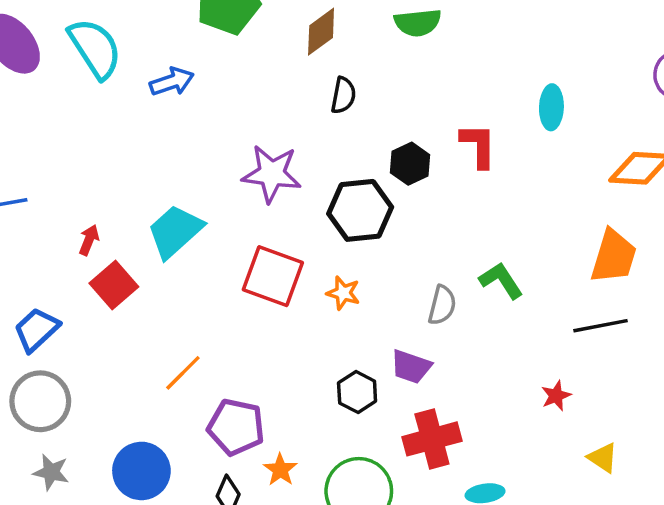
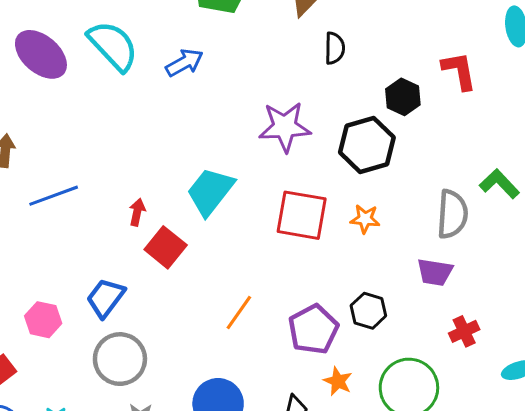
gray semicircle: (442, 305) -> (452, 214), size x1.4
black hexagon: (357, 392) -> (368, 311), moved
purple pentagon: (236, 427) -> (313, 329), moved, turned -30
red cross: (432, 439) -> (464, 331), size x0.6

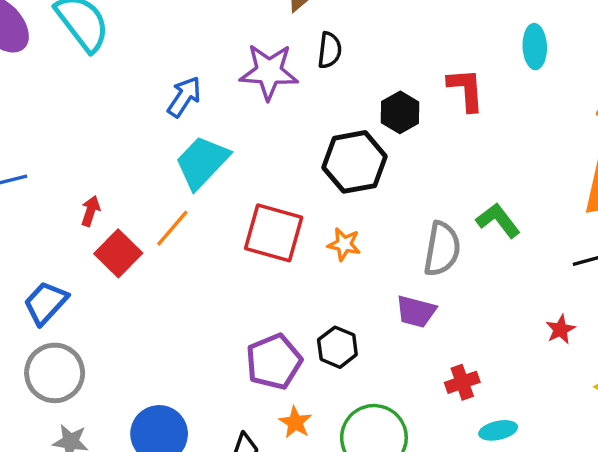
blue arrow: (184, 63) -> (184, 97), moved, turned -33
purple star: (285, 127) -> (269, 72), moved
cyan trapezoid: (210, 191) -> (202, 162), moved
orange line: (239, 312) -> (172, 228), moved
red cross: (464, 331) -> (462, 382), moved

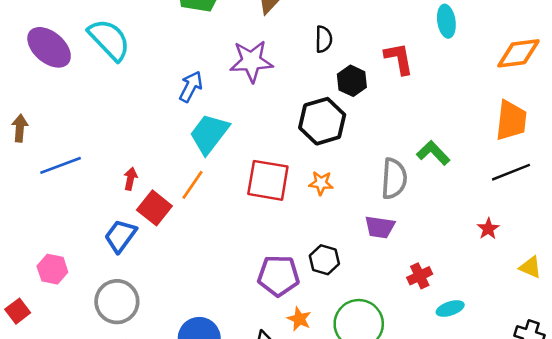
black semicircle: (330, 50) -> (324, 39), moved
blue trapezoid: (46, 303) -> (120, 236), moved
purple pentagon: (274, 362) -> (278, 276), turned 30

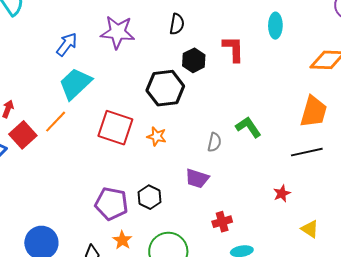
gray semicircle: (394, 179) -> (214, 142), size x0.6

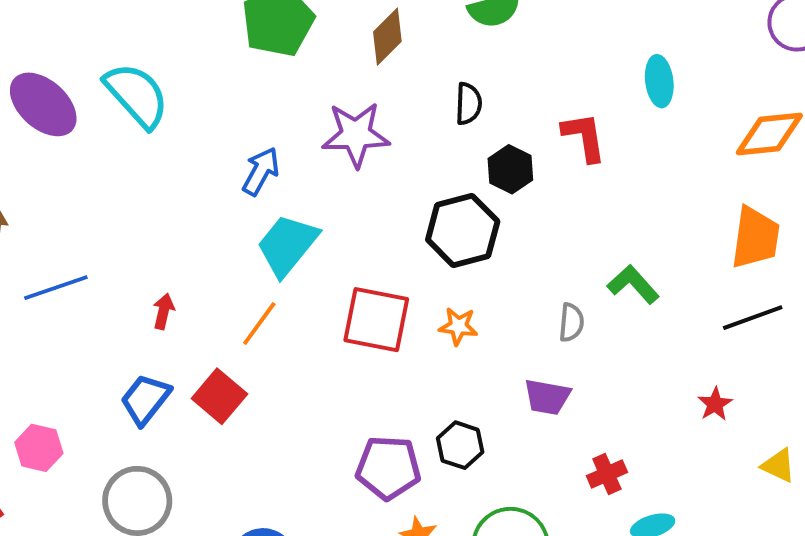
red square: (23, 135) -> (219, 396), moved

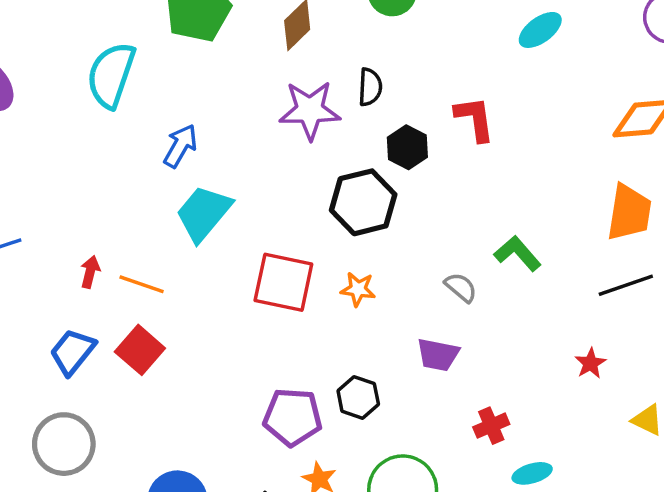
cyan ellipse: (659, 81) -> (540, 30), moved, turned 60
cyan semicircle: (137, 95) -> (111, 75), moved, turned -120
purple star: (356, 135) -> (310, 110), moved
gray semicircle: (571, 322) -> (461, 287), turned -56
orange line: (259, 323) -> (142, 284), moved, turned 72

